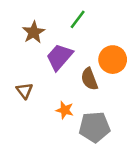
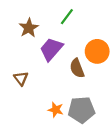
orange star: (65, 110) -> (56, 110), moved

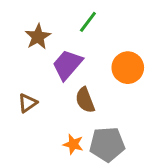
brown semicircle: (77, 68) -> (85, 100), moved
brown triangle: (21, 78) -> (28, 103), turned 32

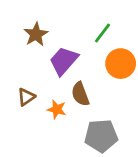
green line: (88, 22) -> (103, 33), moved
orange star: (73, 144) -> (57, 109), moved

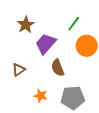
orange star: (57, 109) -> (41, 96), moved

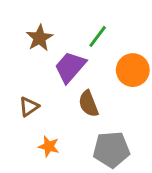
green line: (74, 24) -> (98, 36), moved
orange star: (41, 96) -> (49, 146), moved

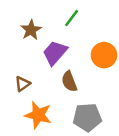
green line: (98, 36) -> (72, 18), moved
orange star: (49, 146) -> (38, 115), size x1.6

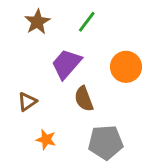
brown star: (31, 30) -> (37, 22), moved
orange star: (38, 115) -> (46, 140), size x0.6

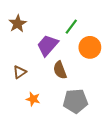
brown star: (37, 22) -> (18, 24), moved
green line: (87, 22) -> (71, 27), moved

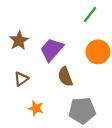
brown star: (18, 24) -> (19, 41), moved
green line: (71, 27) -> (90, 15), moved

